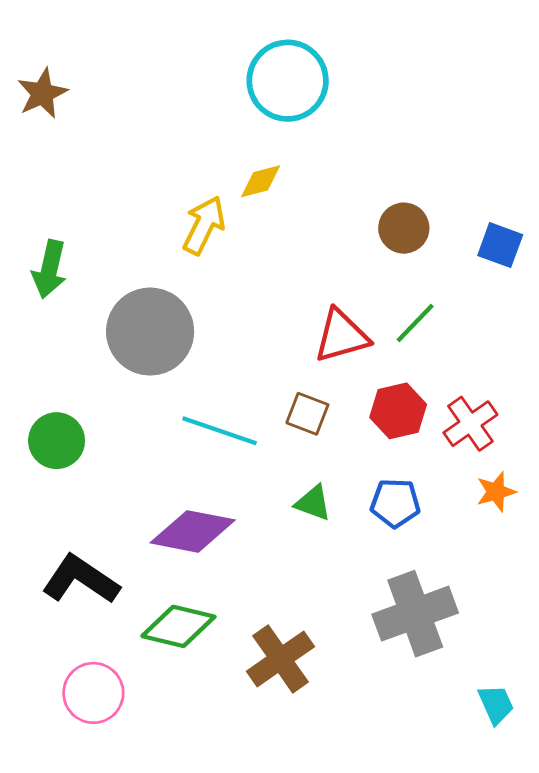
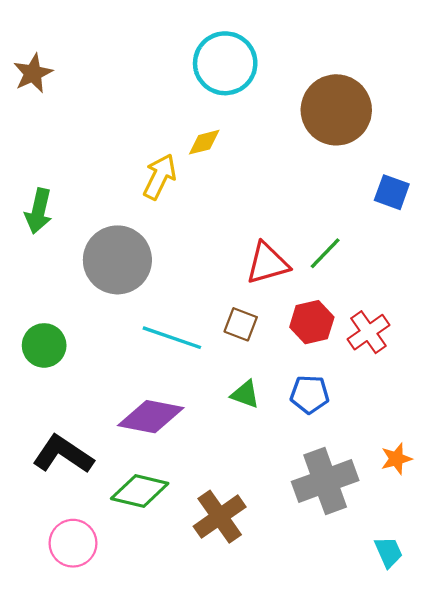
brown circle: (404, 228) -> (336, 110), moved, size x1.8
orange star: (496, 492) -> (396, 459), moved

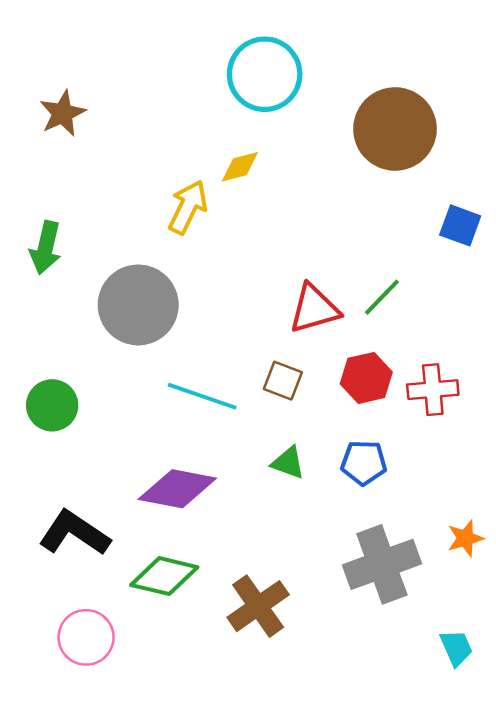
brown star: (33, 73) -> (63, 113), moved
red cross: (368, 332) -> (433, 390), turned 30

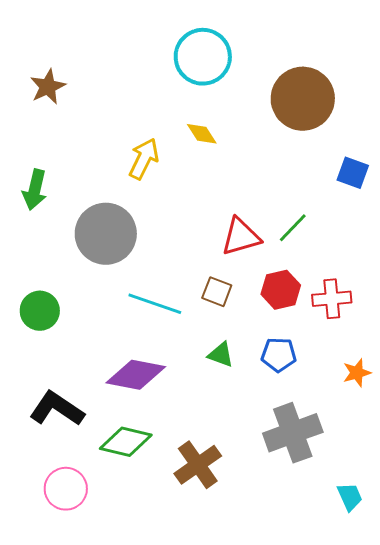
yellow diamond: (240, 167) -> (202, 134), moved, turned 72
orange star: (465, 538) -> (357, 373), moved

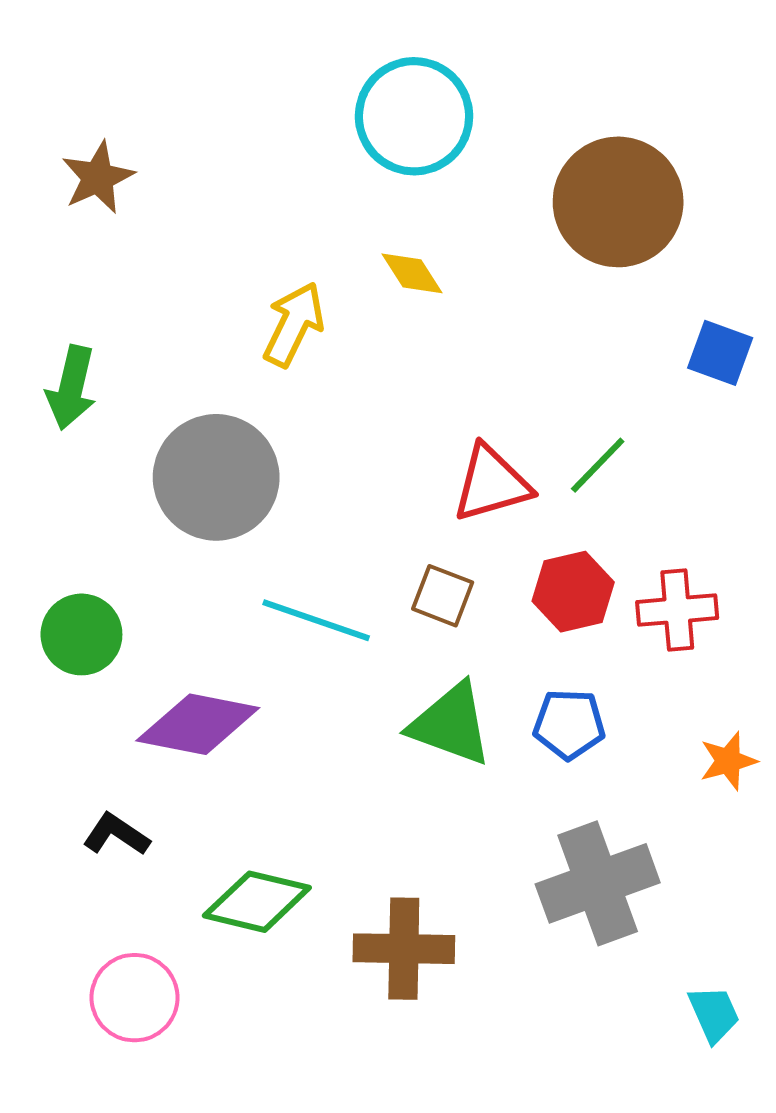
green triangle: (221, 355) -> (451, 724), size x1.6
purple diamond: (136, 375) -> (198, 724), moved
black L-shape: (57, 409) -> (116, 834), size x0.6
brown cross: (198, 465) -> (404, 949), turned 36

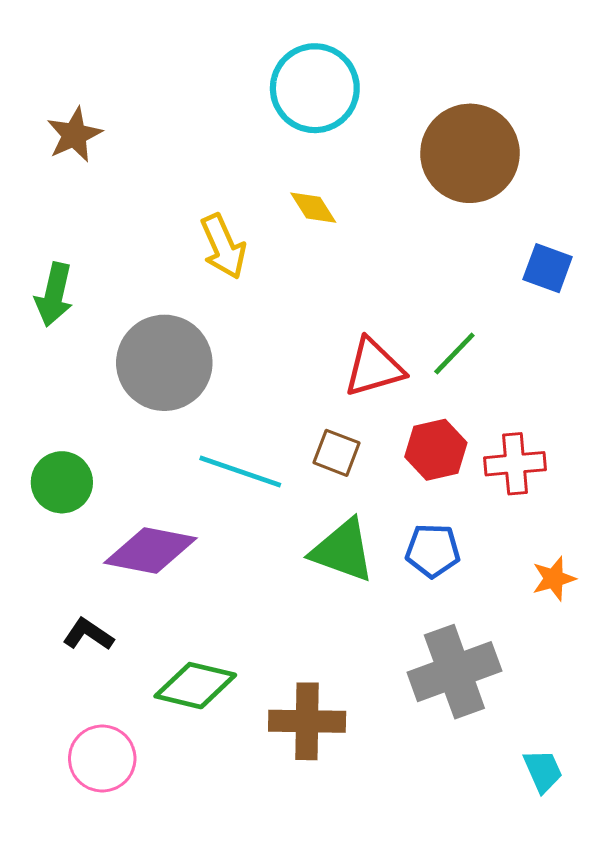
yellow arrow: (294, 324) -> (223, 246), turned 130

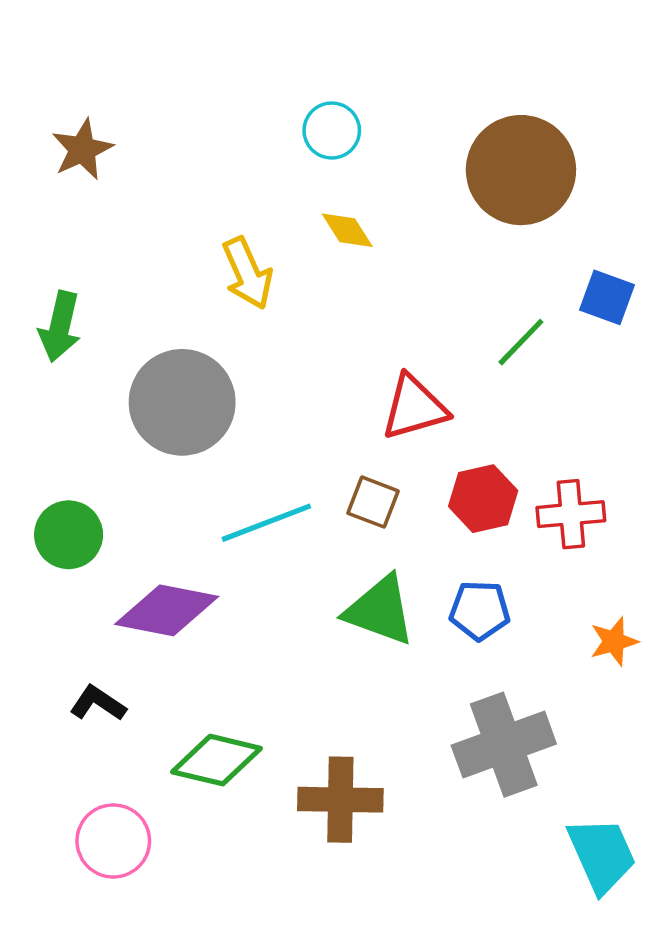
cyan circle: (315, 88) -> (332, 130), moved, size x0.6
green line: (454, 354) -> (521, 342), moved
cyan line: (240, 471) -> (266, 523), turned -40
cyan trapezoid: (543, 771) -> (602, 855), size x1.6

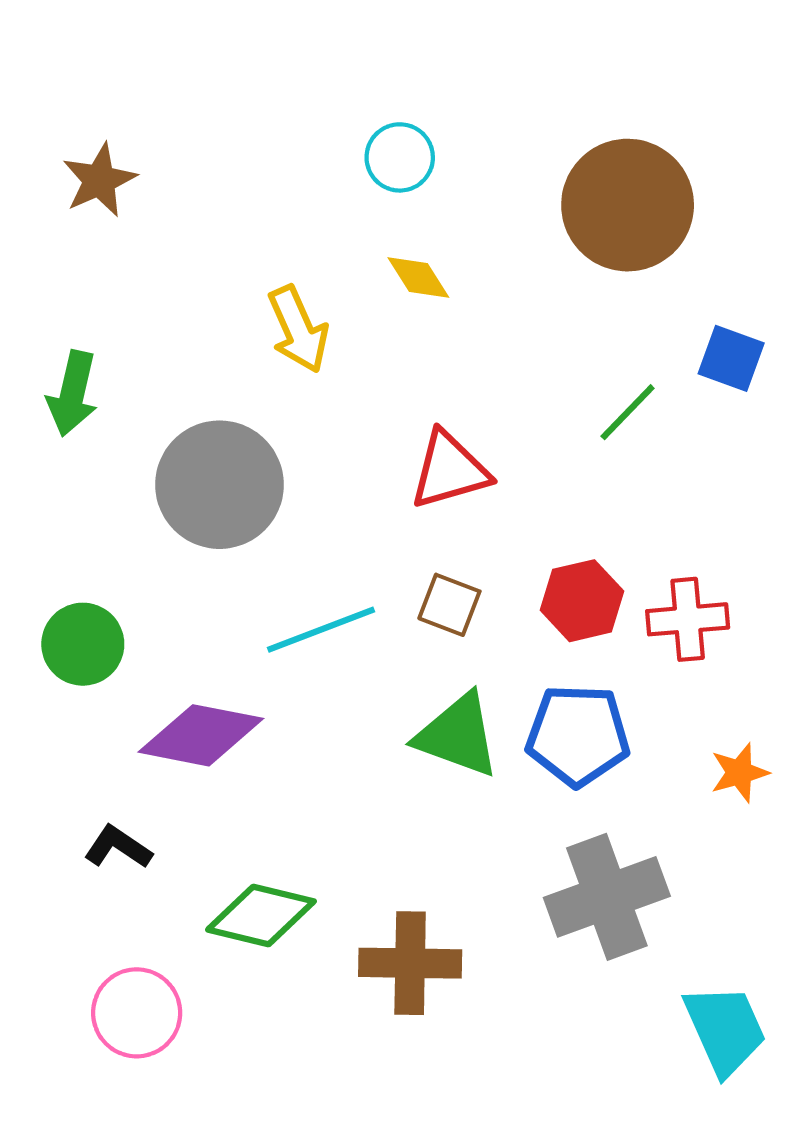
red triangle: (414, 407) -> (449, 470), moved
blue pentagon: (480, 610) -> (578, 735), size x1.4

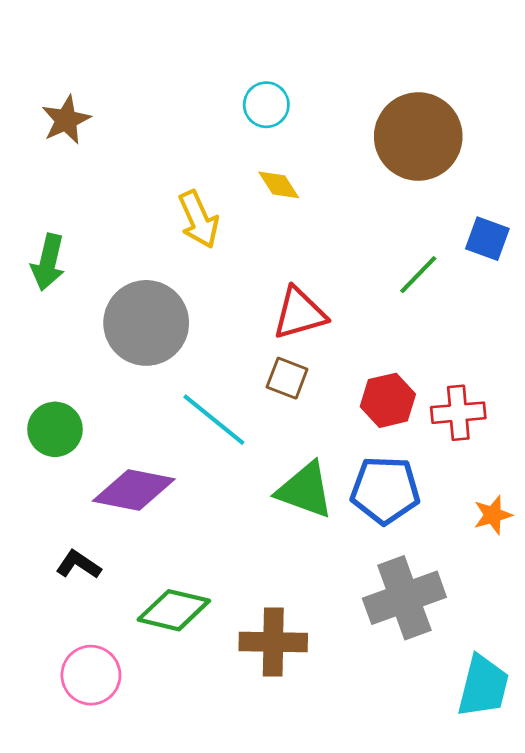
brown square: (449, 605) -> (287, 378), moved
cyan line: (321, 630) -> (214, 420), turned 60
cyan trapezoid: (725, 1029) -> (483, 686), turned 38

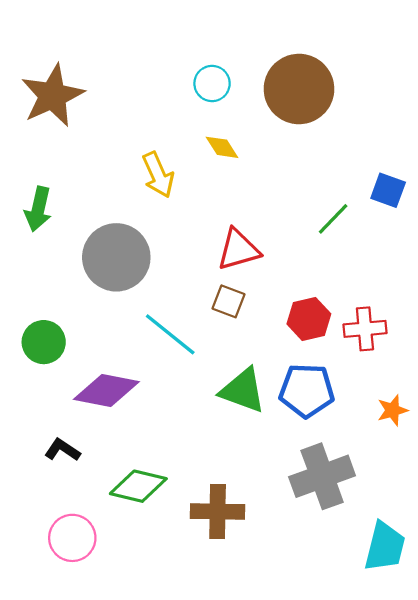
brown star: (66, 120) -> (52, 96), size x1.6
brown circle: (418, 136) -> (299, 89), moved

